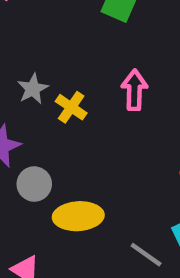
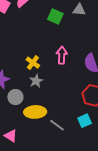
gray star: (33, 89) -> (36, 81), moved
gray line: (146, 255) -> (57, 125), moved

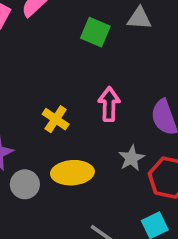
gray star: (36, 81) -> (131, 158), moved
yellow ellipse: (35, 112) -> (72, 173), moved

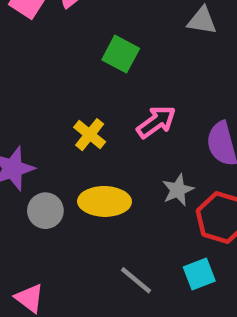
green square: (95, 32) -> (121, 54), moved
pink arrow: (109, 104) -> (156, 122), turned 48

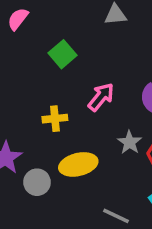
green square: (121, 54) -> (63, 54), turned 36
yellow cross: (90, 135) -> (55, 119), turned -30

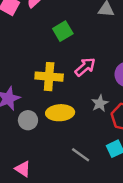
yellow cross: (55, 119) -> (49, 77), size x1.5

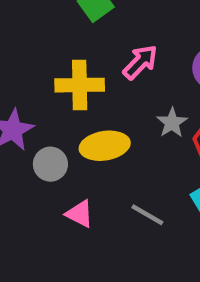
pink triangle: (23, 169) -> (80, 214), moved

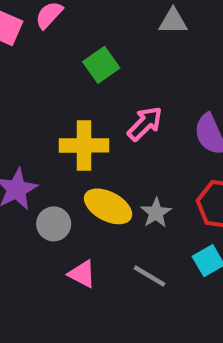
gray star: (172, 123) -> (156, 213), moved
yellow ellipse: (105, 146) -> (108, 206), turned 36

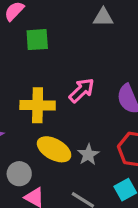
green square: (101, 65) -> (37, 40), moved, turned 30
gray circle: (54, 224) -> (19, 174), moved

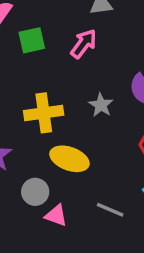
pink arrow: (82, 90) -> (84, 44), moved
gray star: (88, 155) -> (101, 105), moved

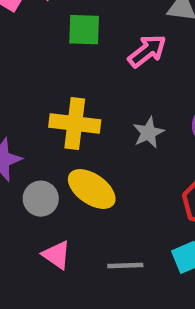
gray circle: (35, 192) -> (41, 199), moved
gray line: (110, 210) -> (125, 266), turned -40

